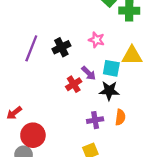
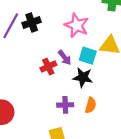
pink star: (97, 40) -> (77, 25), size x1.5
black cross: (61, 47) -> (32, 23), moved

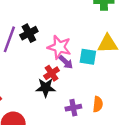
pink star: (77, 25) -> (59, 47), moved
black star: (83, 77) -> (46, 88), moved

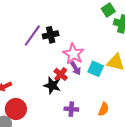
red cross: (52, 73) -> (61, 74), turned -32
orange semicircle: (98, 104) -> (104, 109), moved

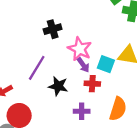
purple line: (32, 36) -> (37, 68), moved
red cross: (61, 74) -> (92, 84), moved, turned -32
orange semicircle: (104, 109) -> (118, 109), size x1.5

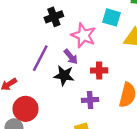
cyan square: (106, 64) -> (112, 17), moved
purple arrow: (83, 65) -> (71, 57), moved

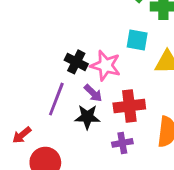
black cross: (54, 17) -> (76, 62), moved, turned -36
red cross: (99, 70) -> (129, 106), size x1.5

